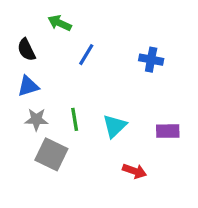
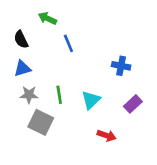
blue line: (86, 55) -> (68, 43), turned -54
blue cross: (151, 60) -> (121, 66), moved
purple rectangle: (168, 131) -> (133, 104), turned -42

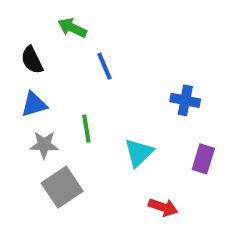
green line: (59, 95) -> (86, 129), moved
purple rectangle: (133, 104) -> (203, 159), turned -30
gray square: (41, 122) -> (62, 187), turned 30

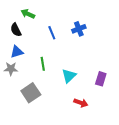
green arrow: (72, 28) -> (28, 14), moved
blue cross: (185, 100) -> (79, 29), moved, turned -32
gray star: (44, 145) -> (11, 69), moved

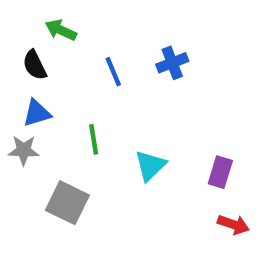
gray square: (31, 93) -> (67, 203), turned -30
red arrow: (81, 103) -> (233, 225), moved

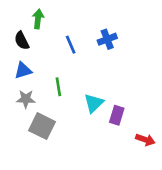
green arrow: (61, 30) -> (38, 19), turned 72
gray star: (24, 150) -> (26, 99), moved
purple rectangle: (220, 172) -> (117, 115), moved

